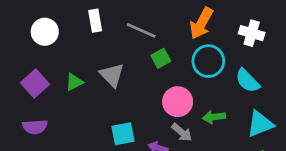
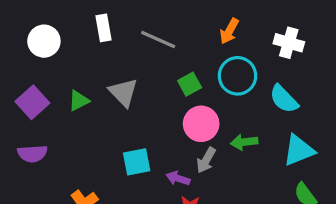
orange arrow: (201, 23) -> (229, 31), size x0.7
green square: (161, 58) -> (190, 84), moved
gray arrow: (182, 132) -> (206, 160), turned 80

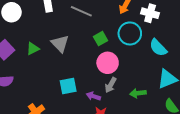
white cross: (289, 43) -> (150, 13), moved
green arrow: (244, 142) -> (138, 93), moved

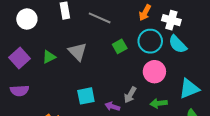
cyan semicircle: (158, 48) -> (178, 44), moved
pink circle: (108, 63) -> (154, 72), moved

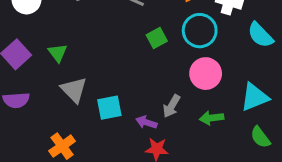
cyan semicircle: (178, 44) -> (260, 35), moved
gray triangle: (78, 52) -> (74, 90), moved
green triangle: (49, 57) -> (58, 53), turned -40

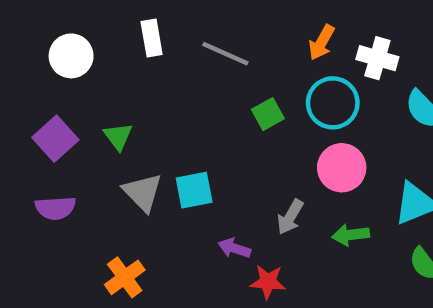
cyan square: (109, 108) -> (194, 190), moved
purple arrow: (146, 122) -> (234, 248), moved

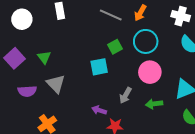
gray line: (225, 54) -> (111, 15), moved
white cross: (377, 58) -> (181, 16), moved
cyan square: (194, 190) -> (99, 67), moved
purple semicircle: (55, 208) -> (27, 91), moved

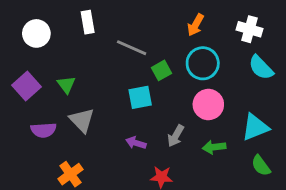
gray line: (111, 15) -> (132, 48), moved
purple arrow: (99, 110) -> (136, 143), moved

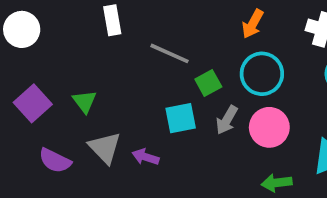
white circle: (36, 33) -> (22, 29), moved
purple semicircle: (43, 130) -> (55, 161), turned 30
gray arrow: (176, 136) -> (227, 120), moved
purple arrow: (136, 143) -> (145, 157), moved

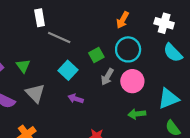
gray line: (170, 53) -> (59, 37), moved
cyan square: (181, 118) -> (68, 70), moved, turned -36
purple arrow: (145, 157) -> (76, 99), moved

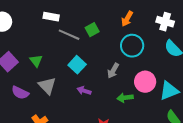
white rectangle: (40, 18) -> (51, 17), turned -70
green square: (96, 55) -> (92, 30), moved
pink circle: (132, 81) -> (145, 82), moved
green arrow: (137, 114) -> (125, 98), moved

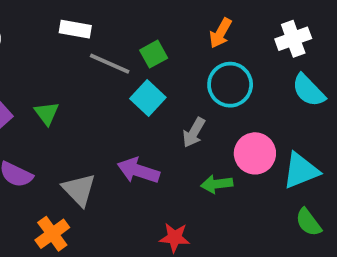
white cross: (165, 22) -> (293, 39), turned -36
cyan square: (77, 65) -> (148, 98), moved
gray triangle: (47, 86) -> (79, 190), moved
purple arrow: (84, 91) -> (138, 171), size x1.5

